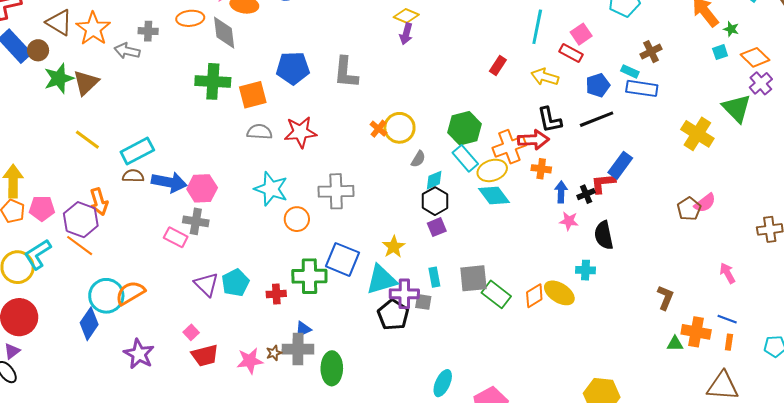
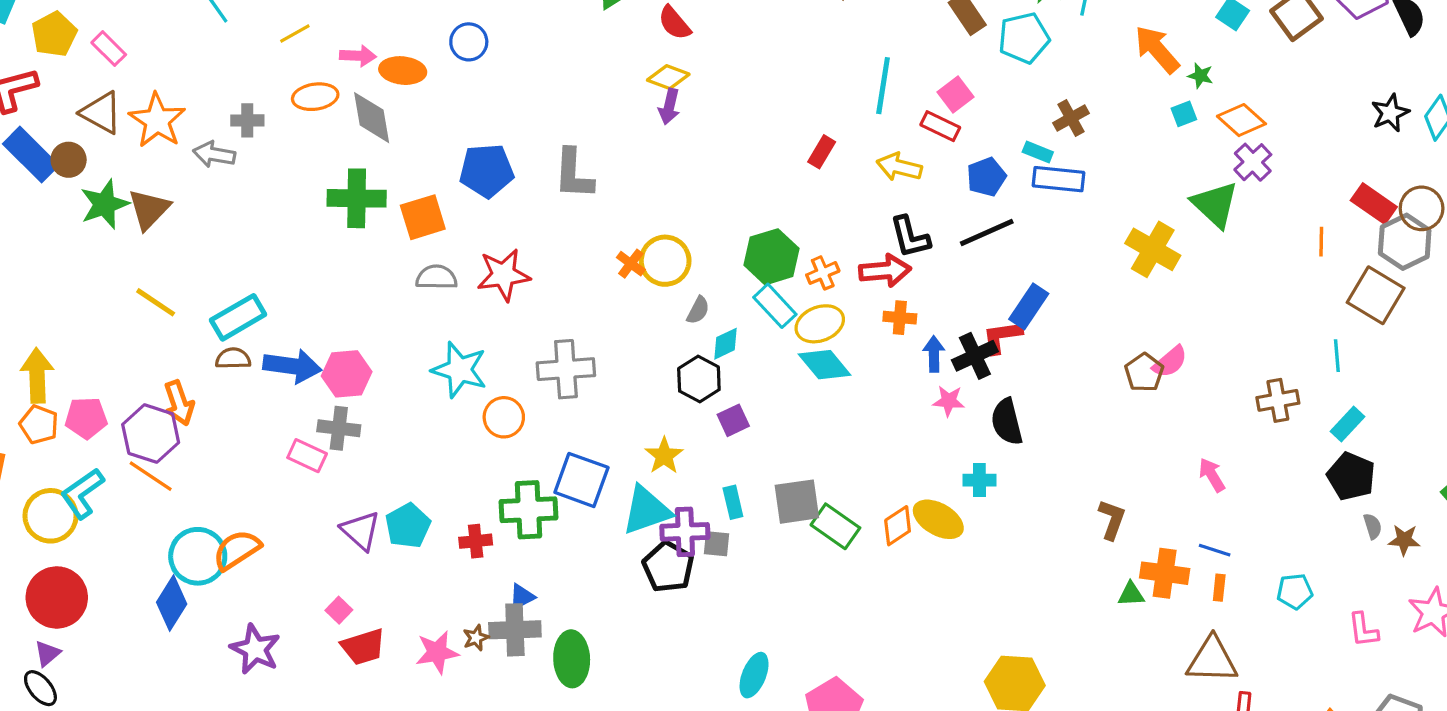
orange cross: (509, 147) -> (823, 273), moved, size x0.6
black cross: (586, 194) -> (975, 356), size x1.5
black hexagon: (435, 201) -> (699, 379), moved

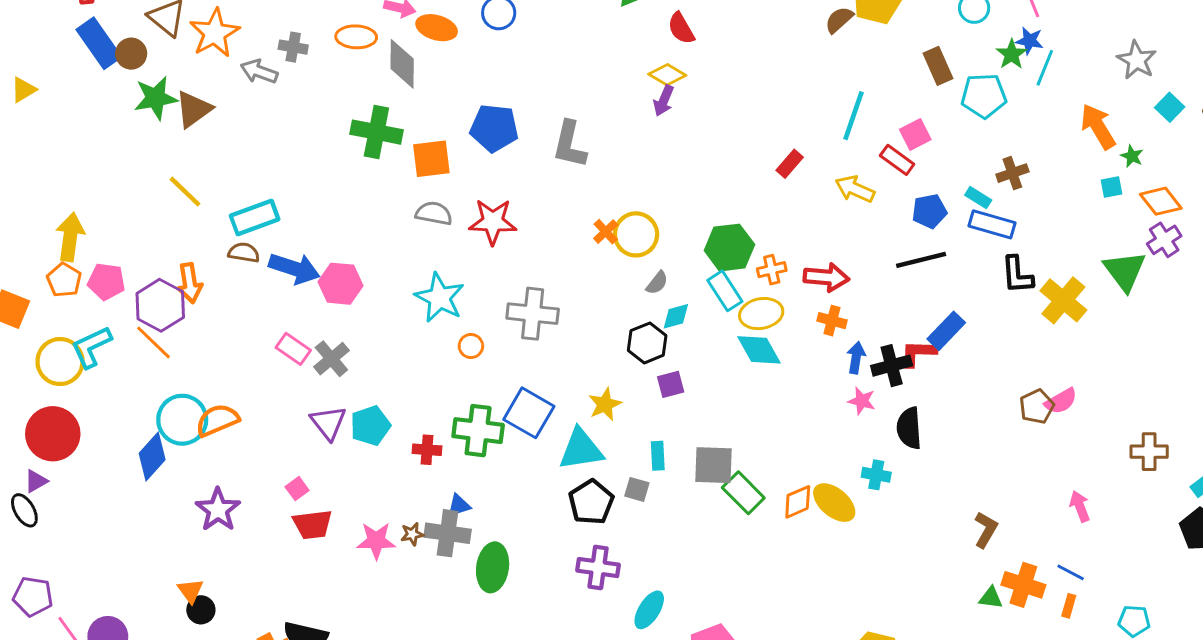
black L-shape: (910, 237) -> (1017, 275), moved
orange circle: (504, 417) -> (471, 346), size x0.7
gray cross: (339, 428) -> (331, 359), moved, turned 33
purple cross: (685, 532) -> (598, 568), moved

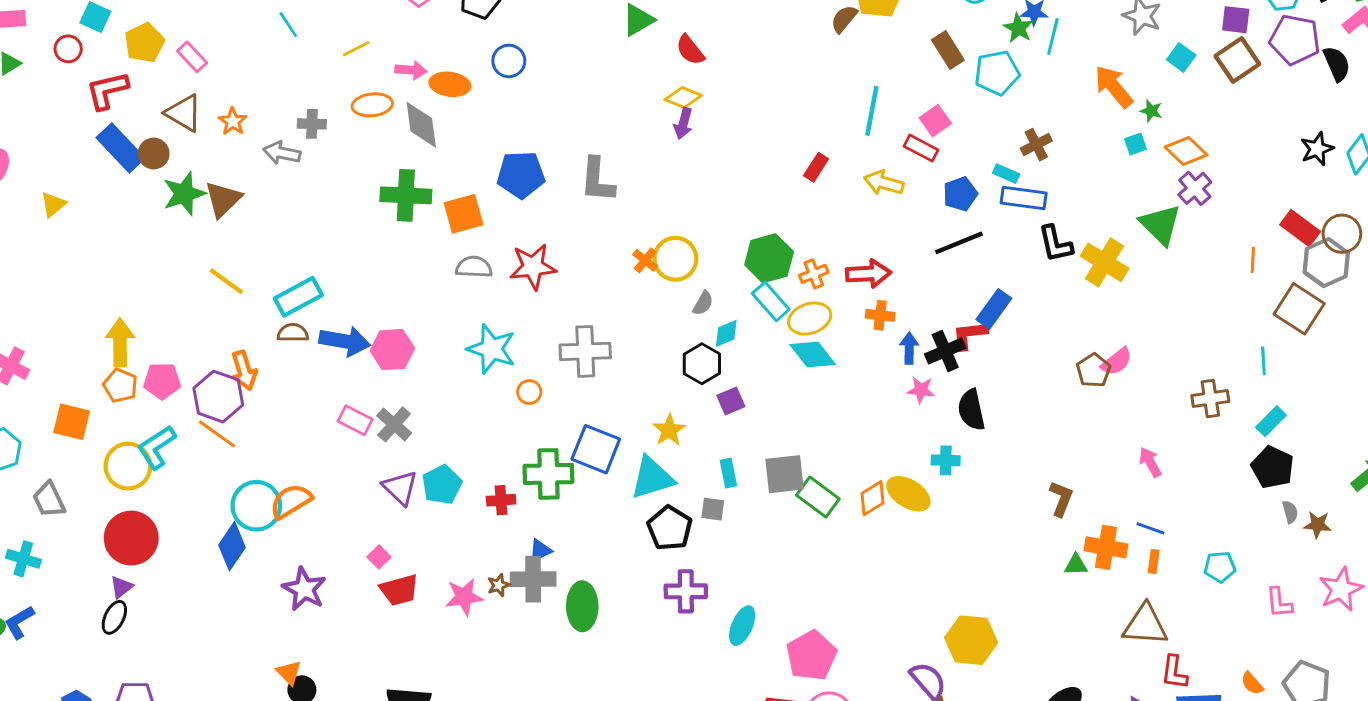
orange star: (215, 33) -> (233, 121), size x0.6
black ellipse: (24, 510) -> (114, 617), turned 64

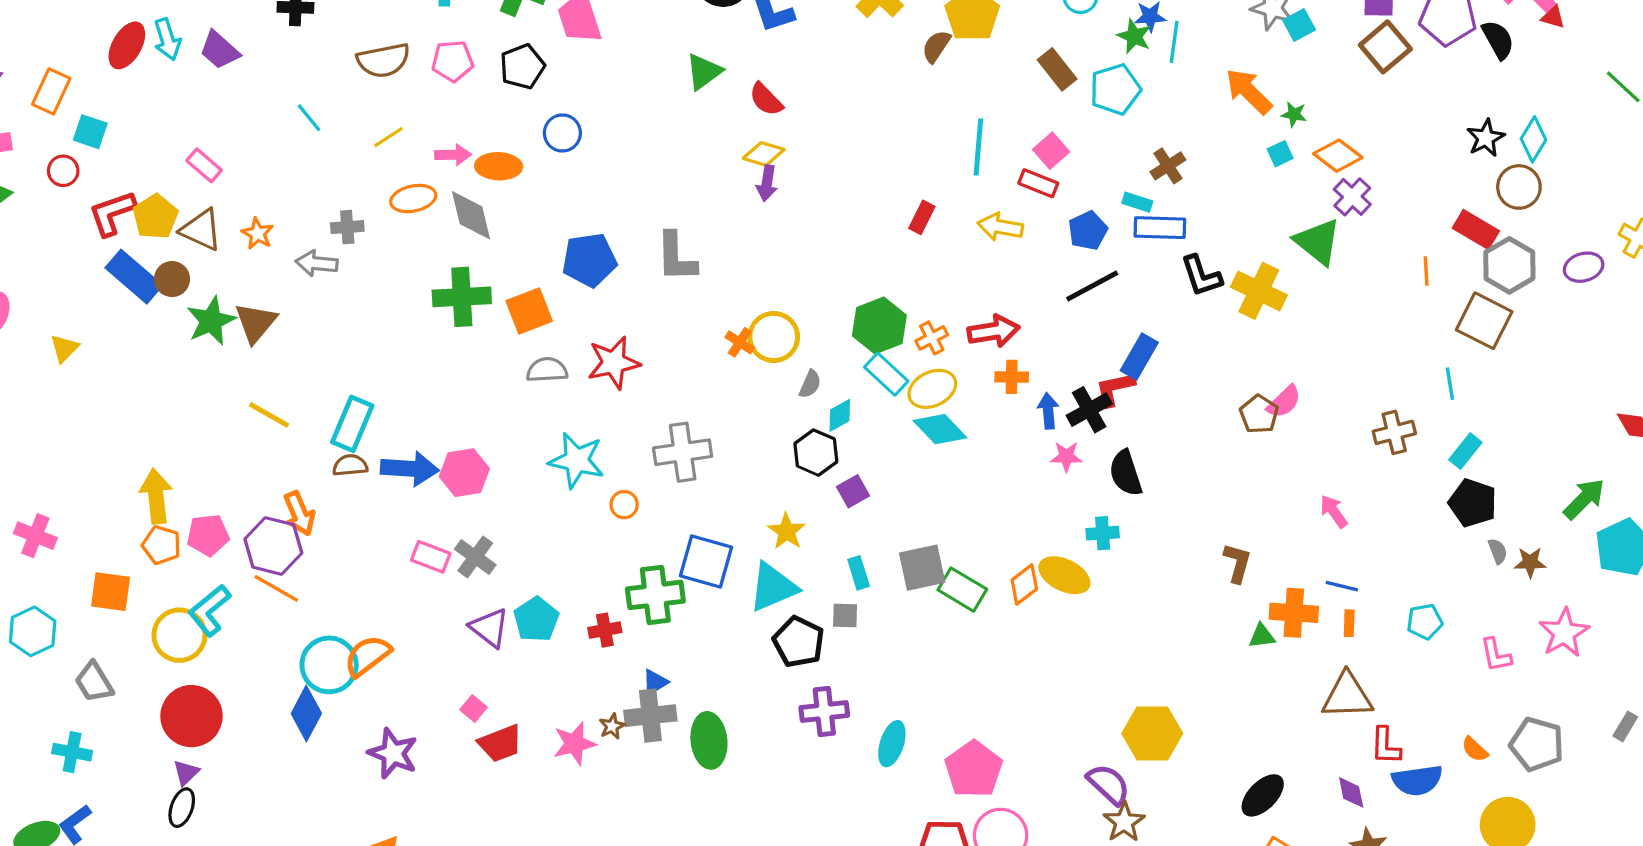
yellow pentagon: (144, 43) -> (155, 217), moved
cyan square: (1181, 57) -> (1299, 25), moved, turned 32
brown circle: (1342, 234) -> (1519, 187), moved
cyan rectangle: (298, 297) -> (352, 424), turned -33

